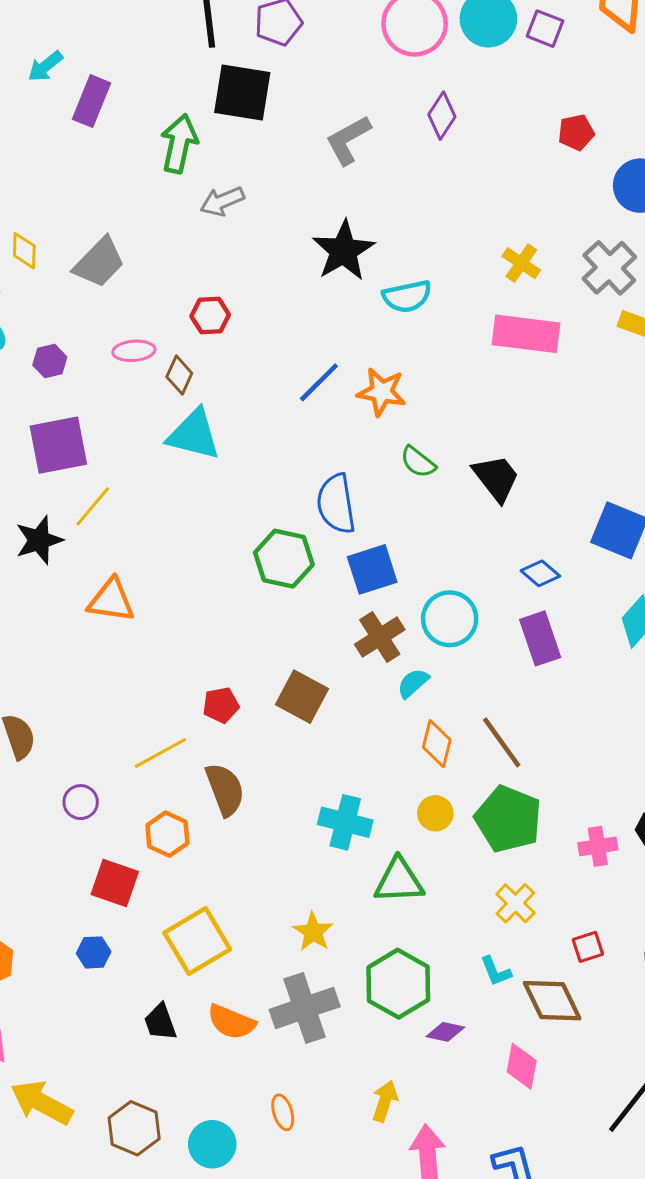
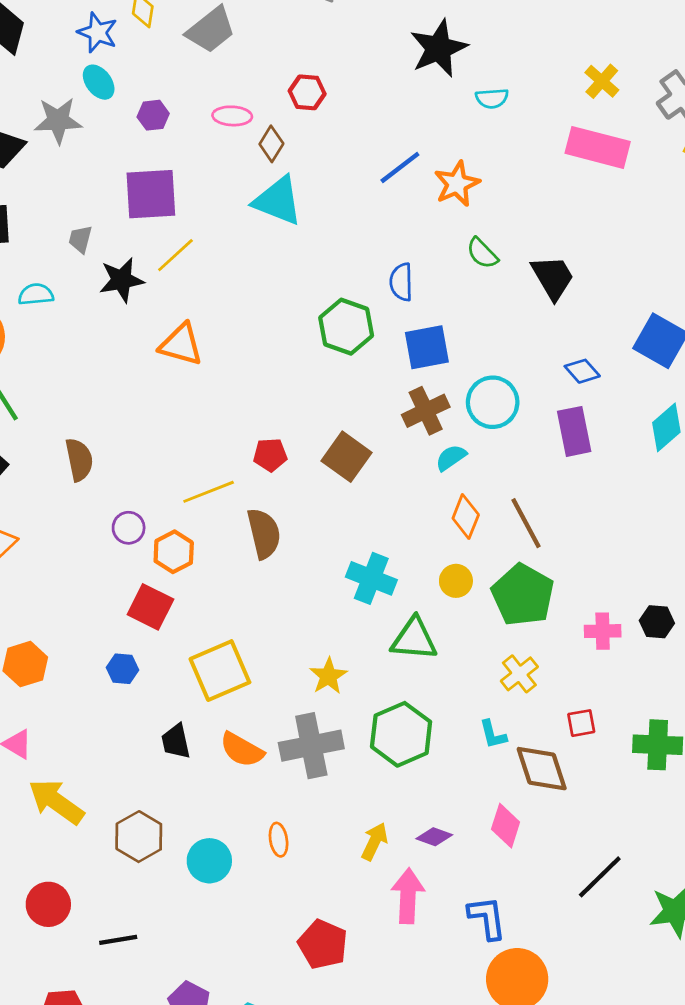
cyan semicircle: (407, 296) -> (492, 98), size x0.7
orange star: (382, 392) -> (457, 184), turned 30
blue semicircle: (336, 504) -> (401, 282), size x0.7
orange hexagon: (167, 834) -> (174, 552), moved
purple diamond: (445, 1032) -> (434, 837), moved

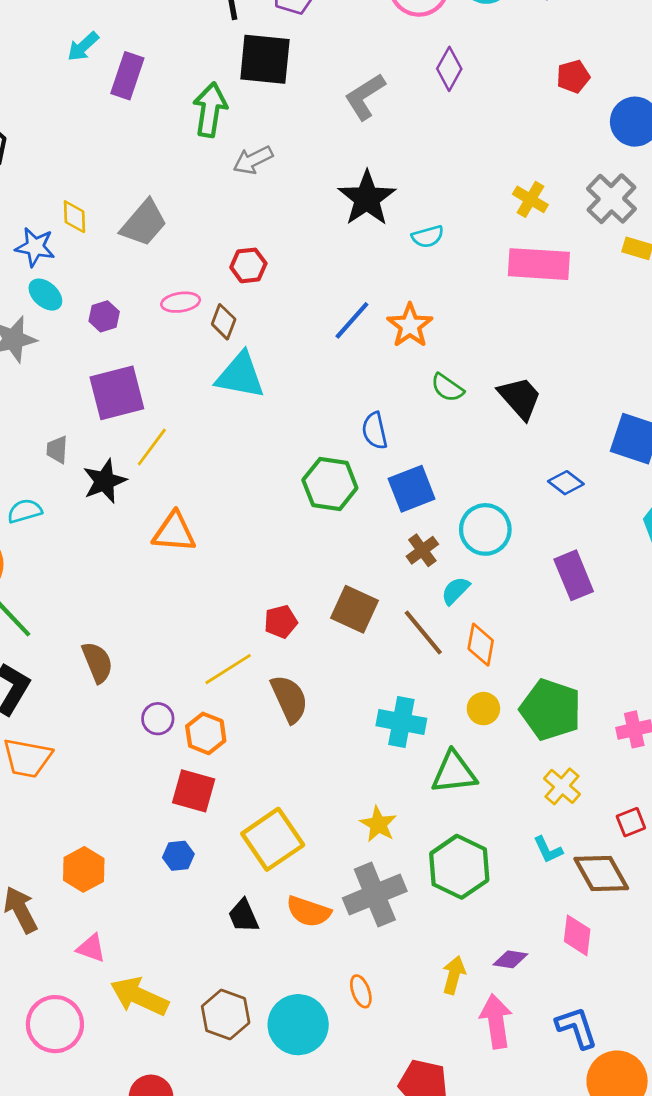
brown cross: (426, 411) -> (422, 550), size x0.7
purple rectangle: (574, 431) -> (574, 575), moved
brown line: (526, 523) -> (423, 633), moved
cyan circle: (209, 861) -> (298, 1025), size x1.4

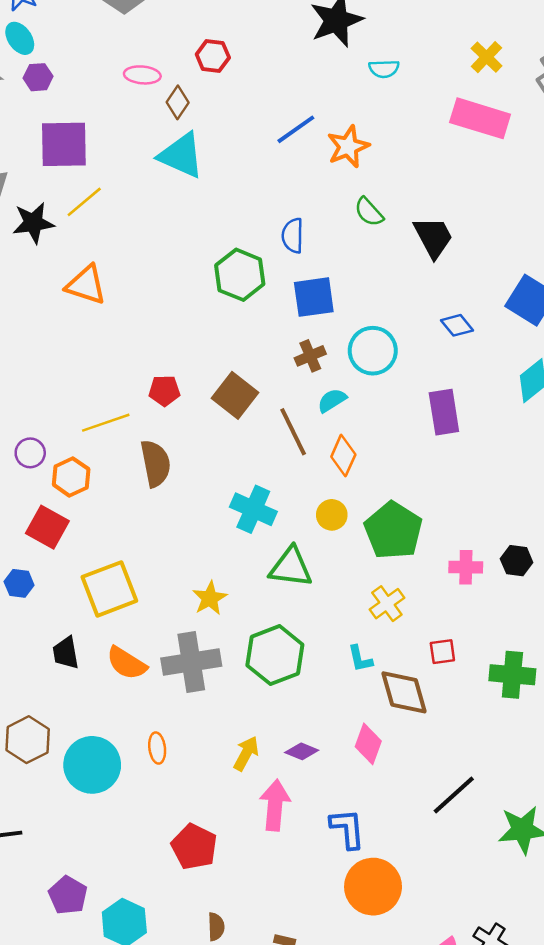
purple hexagon: (104, 316) -> (38, 77), moved

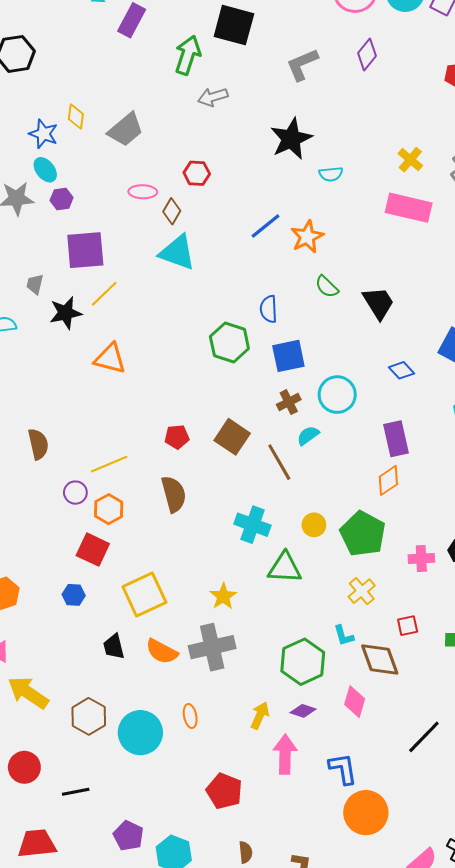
yellow line: (106, 423) -> (109, 464), moved
orange diamond: (343, 456) -> (388, 480), moved, turned 36
green hexagon: (275, 655) -> (303, 662), moved

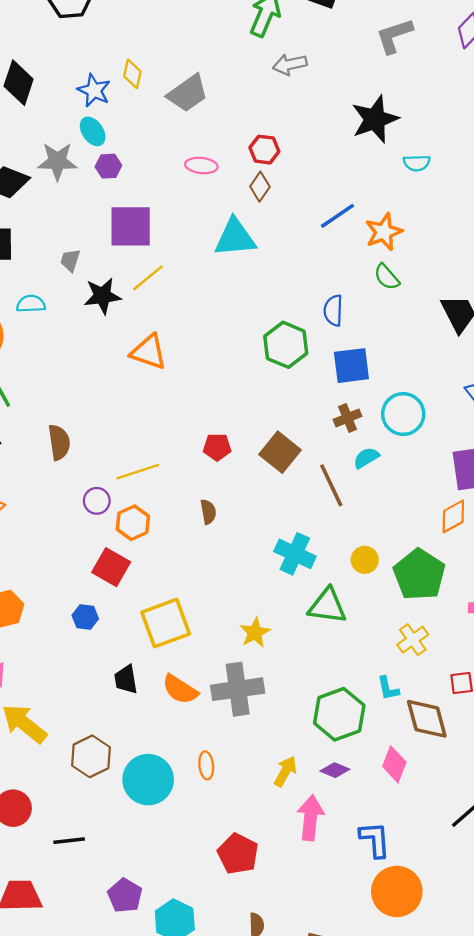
brown diamond: (172, 211) -> (260, 187), moved
cyan triangle: (177, 252) -> (235, 238), turned -30
green semicircle: (327, 287) -> (387, 277), moved
brown semicircle: (174, 494) -> (208, 512), size x0.6

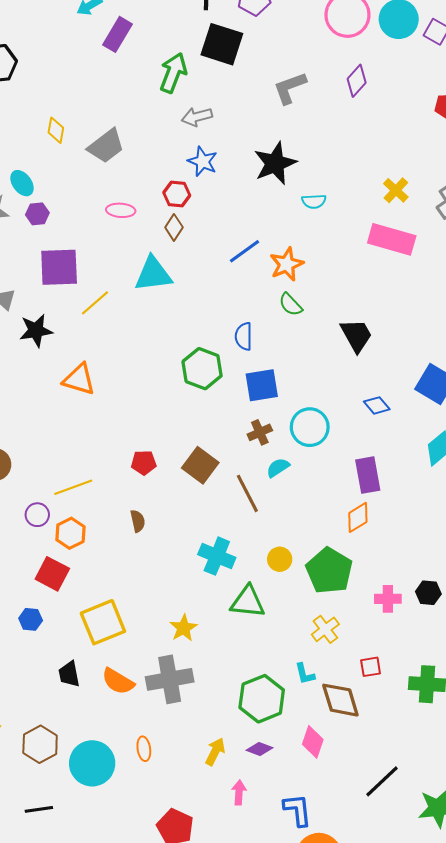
blue star: (94, 90) -> (203, 161), moved
yellow line: (148, 278) -> (95, 303), moved
pink arrow: (310, 818) -> (239, 793), size x0.6
black line: (69, 841) -> (39, 809), moved

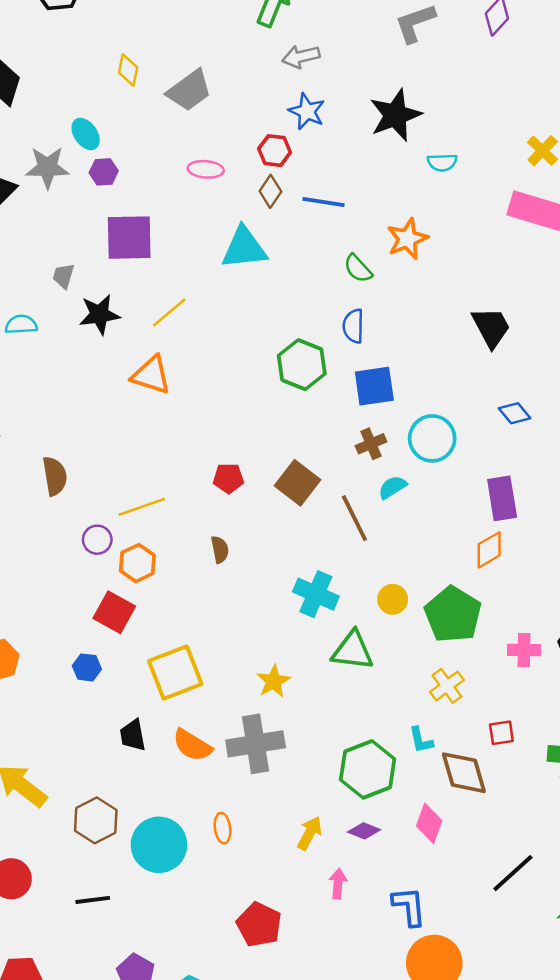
blue line: (245, 251) -> (323, 202), moved, turned 44
yellow line: (95, 303) -> (169, 313), moved
green semicircle: (291, 305) -> (358, 269), moved

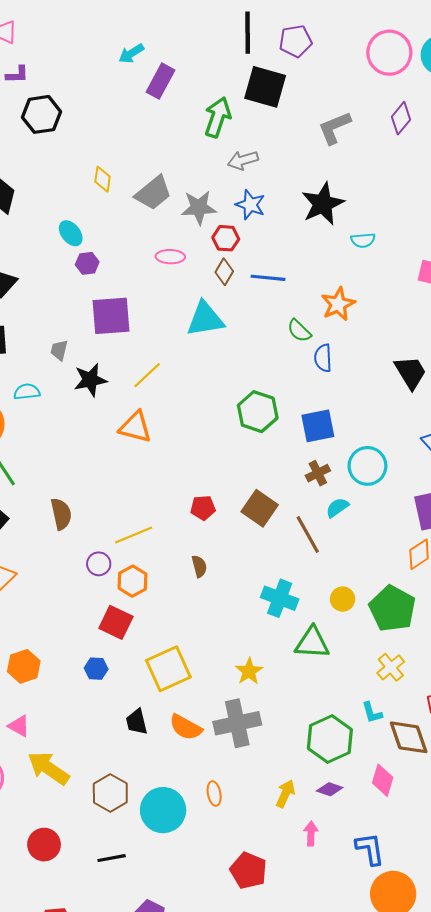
gray star: (47, 167) -> (199, 208), moved
blue semicircle: (353, 326) -> (323, 358), moved

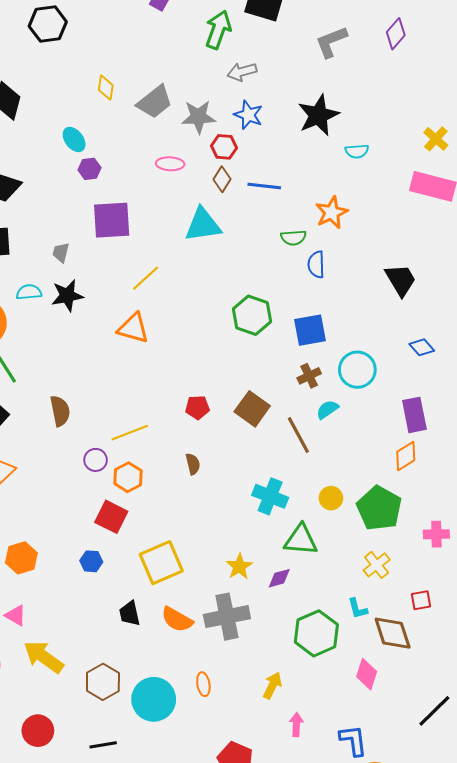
green semicircle: (299, 331) -> (293, 238), turned -50
black star: (90, 380) -> (67, 296), moved
purple diamond: (330, 789) -> (279, 578), moved, turned -35

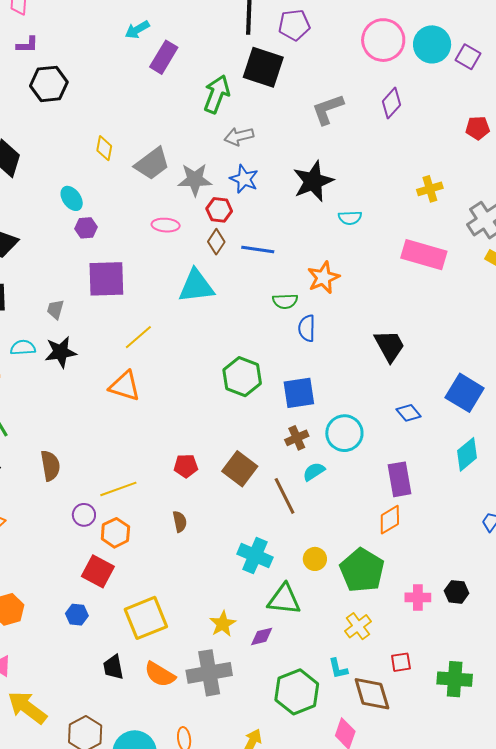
yellow cross: (436, 139) -> (430, 189), moved, turned 30

